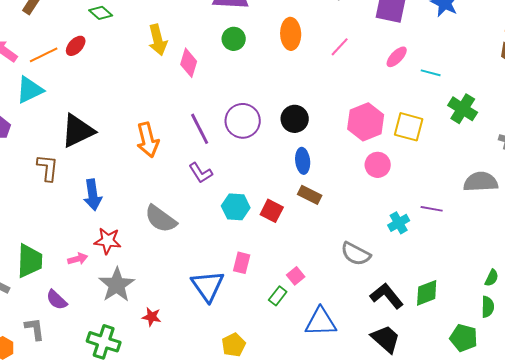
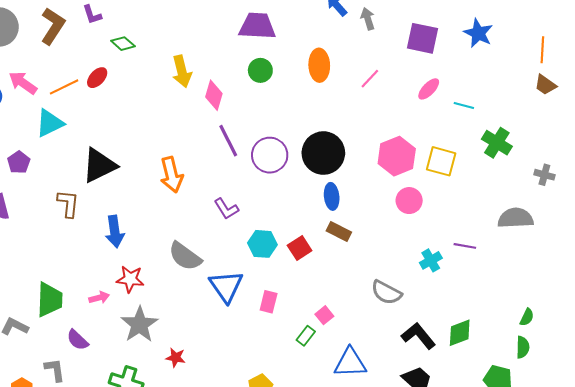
black circle: (295, 119) -> (323, 153), size x1.5
purple line: (200, 129) -> (228, 141), moved
red square: (272, 211) -> (300, 248), turned 30
blue triangle: (208, 286) -> (226, 286), moved

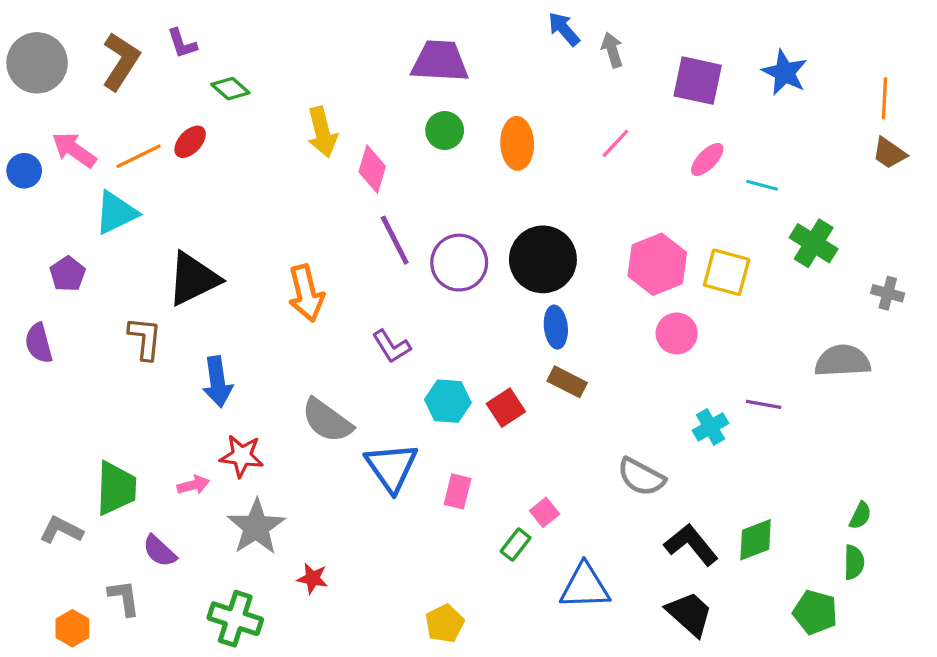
orange ellipse: (319, 65) -> (517, 143), moved

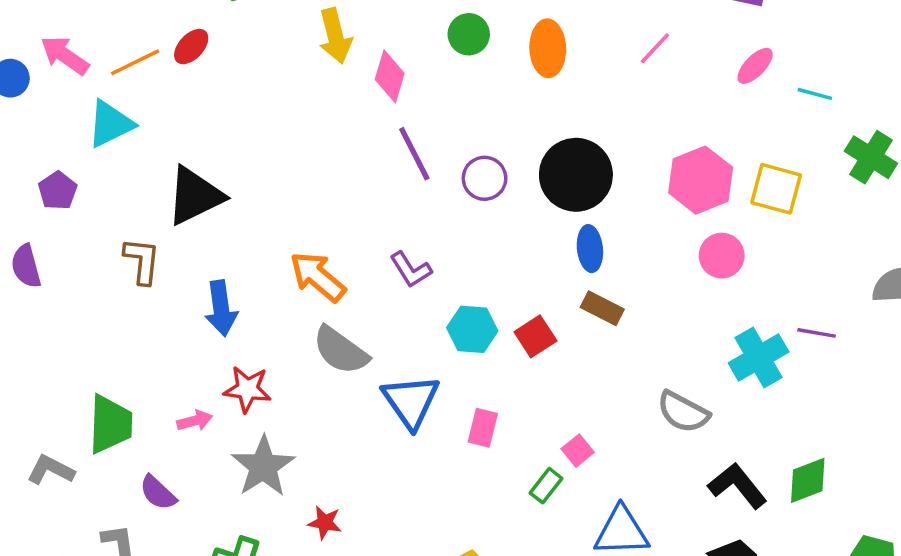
purple circle: (459, 263) -> (485, 178), size x0.7
orange arrow: (306, 293) -> (318, 277), moved, turned 144
cyan cross: (710, 427) -> (759, 357), size x1.5

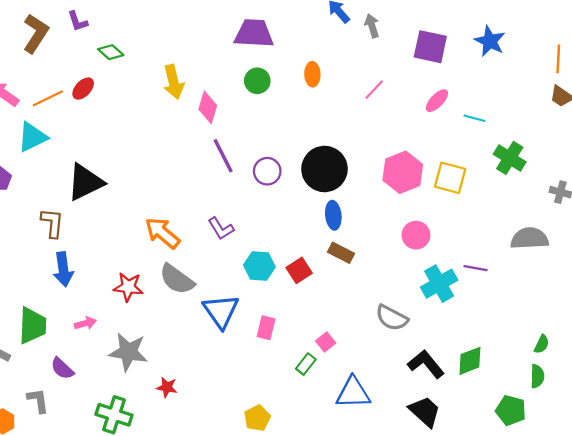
orange ellipse: (548, 48) -> (312, 74), moved, size x0.7
pink circle: (722, 256) -> (416, 235), moved
blue arrow: (221, 308) -> (63, 269), moved
red star: (247, 389) -> (128, 287), moved
gray star: (263, 466) -> (128, 352), turned -30

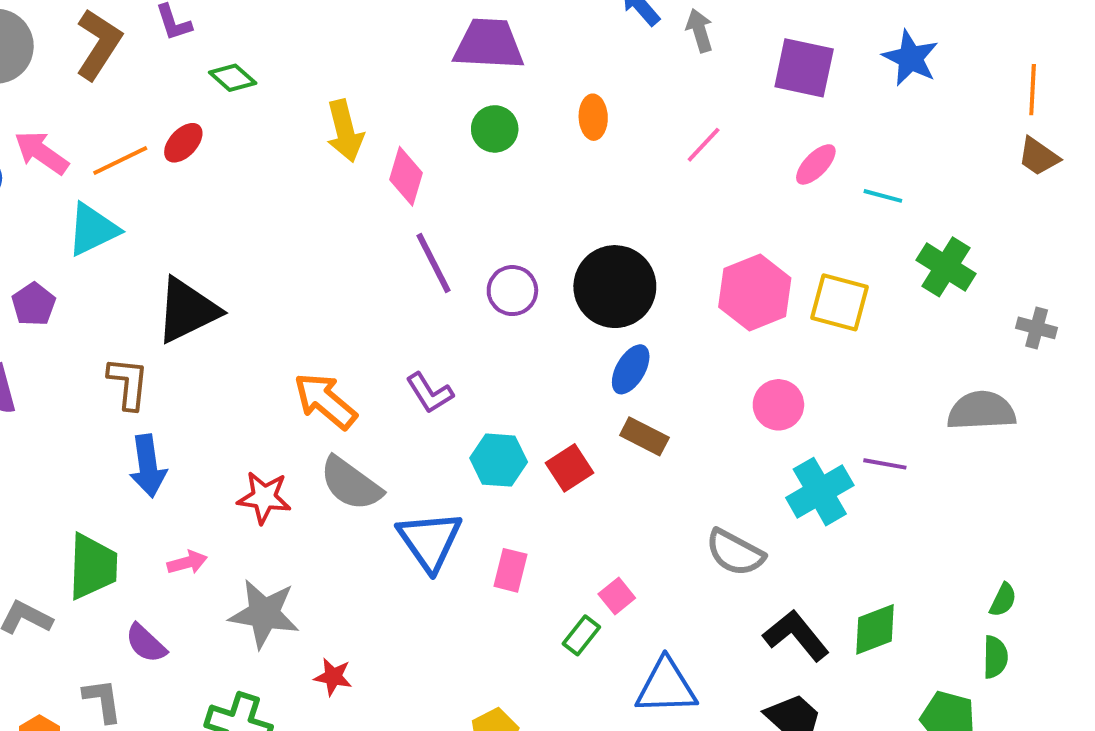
blue ellipse: (333, 215) -> (631, 369), turned 36

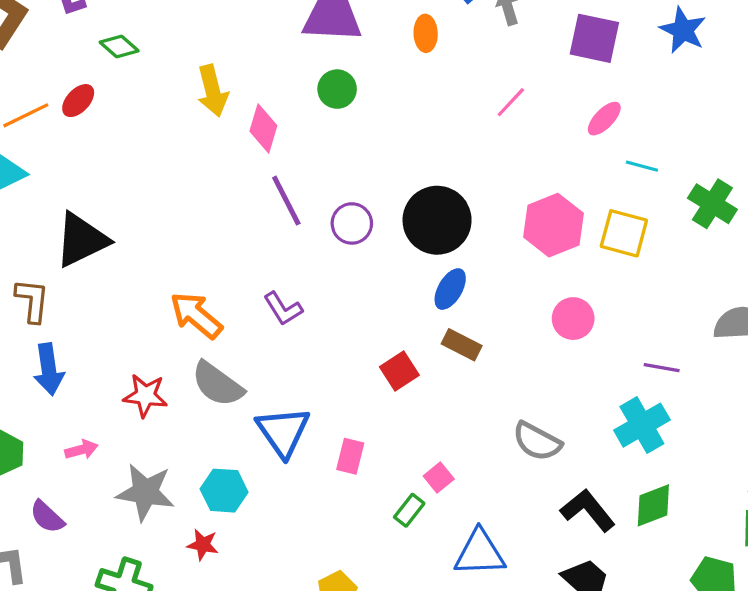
orange ellipse: (593, 117) -> (426, 33), moved
cyan line: (883, 196) -> (642, 166), moved
cyan hexagon: (499, 460) -> (224, 491), moved
cyan cross: (820, 492) -> (642, 425), moved

